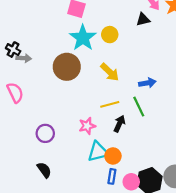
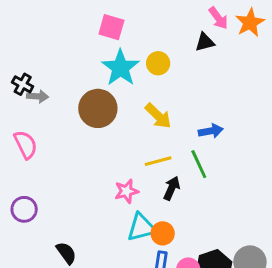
purple circle: (45, 133) -> (24, 209), moved

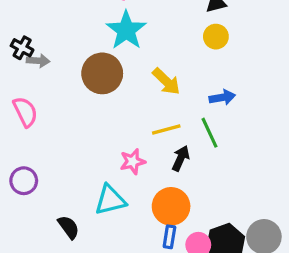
yellow circle: (158, 63) -> (216, 37), moved
cyan triangle: (142, 227) -> (110, 200), moved
orange circle: (163, 233) -> (171, 206), size x1.5

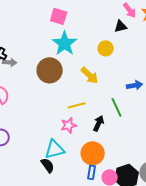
yellow circle: (216, 37) -> (106, 48), moved
blue arrow: (222, 97) -> (135, 85), moved
yellow line: (166, 129) -> (77, 105), moved
black semicircle: (69, 227) -> (48, 165), moved

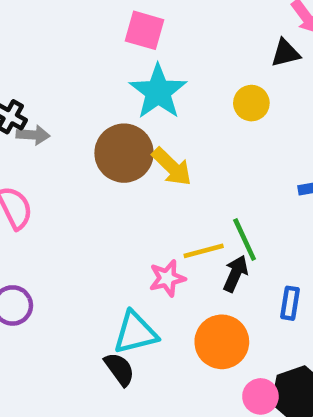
yellow arrow: (90, 75) -> (172, 167), moved
yellow line: (77, 105) -> (204, 251), moved
green line: (117, 107) -> (245, 240), moved
blue rectangle: (92, 172) -> (290, 303), moved

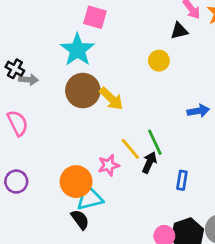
cyan star: (158, 92) -> (77, 50), moved
yellow line: (204, 251) -> (130, 149), turned 65
orange circle: (222, 342) -> (76, 182), moved

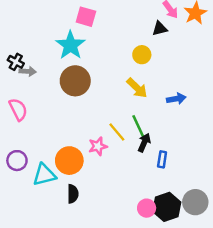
yellow arrow: (111, 99) -> (137, 88), moved
black arrow: (149, 163) -> (144, 143), moved
cyan triangle: (90, 198) -> (44, 175), moved
black semicircle: (80, 220) -> (73, 194), turned 36

